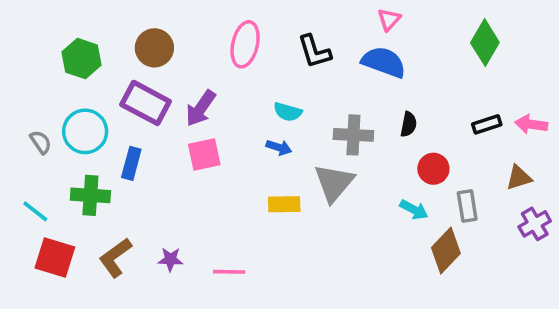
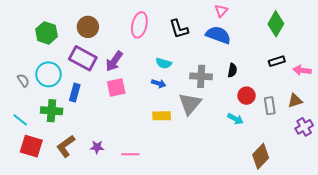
black rectangle: (487, 124) -> (277, 61), moved
gray rectangle: (467, 206) -> (270, 106), moved
brown diamond: (446, 250) -> (261, 156), moved

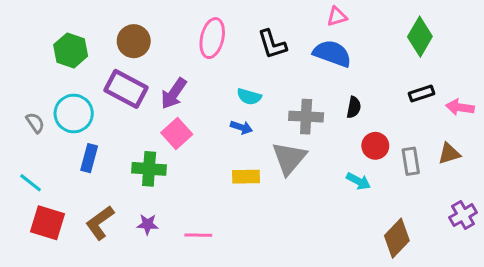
pink triangle: (221, 11) -> (337, 17), turned 32
pink square: (116, 88) -> (177, 134), turned -30
blue rectangle: (75, 93) -> (89, 158), moved
green cross: (52, 111) -> (149, 169), moved
purple cross: (304, 127) -> (463, 215), moved

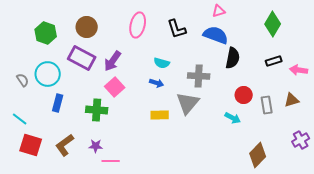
black semicircle: (354, 107) -> (233, 58), moved, size x1.5
pink line: (198, 235) -> (111, 161), moved

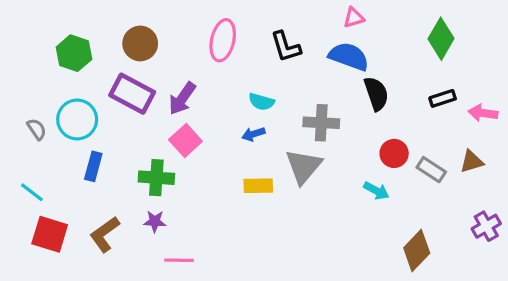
black semicircle: (233, 58) -> (376, 94), turned -30
blue arrow: (157, 83) -> (253, 134), turned 144
gray rectangle: (267, 105) -> (431, 170), turned -48
purple star: (96, 146) -> (155, 221), moved

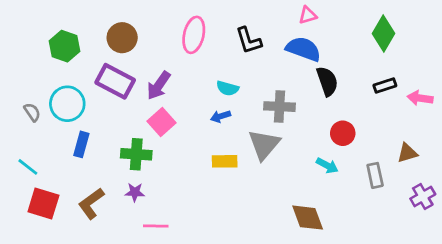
brown triangle: (472, 162) -> (407, 153), moved
gray rectangle: (431, 170) -> (375, 175), moved, turned 45
brown diamond: (417, 250) -> (308, 218), moved, turned -64

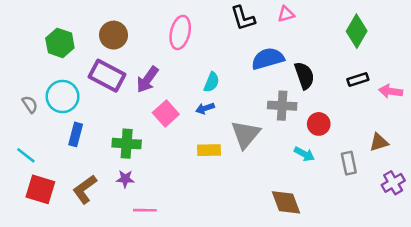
black L-shape: (249, 40) -> (243, 18), moved
blue semicircle: (303, 49) -> (268, 59), moved, turned -36
cyan semicircle: (227, 88) -> (212, 82), turned -84
gray cross: (279, 107) -> (282, 106), moved
pink square: (161, 122) -> (166, 114), moved

